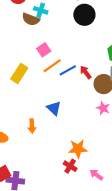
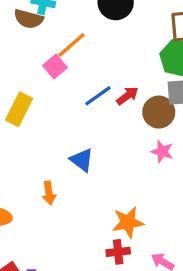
orange line: (52, 66) -> (71, 45), moved
red arrow: (86, 72) -> (127, 96), turned 96
red cross: (70, 166) -> (118, 252), turned -32

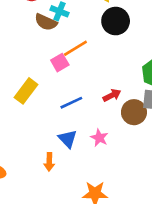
blue line: (98, 96) -> (71, 103), moved
pink star: (162, 151) -> (99, 138), moved
orange arrow: (49, 193) -> (49, 162), moved

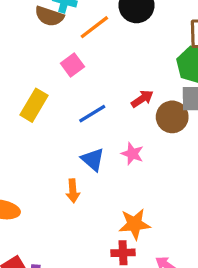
orange line: (75, 48) -> (94, 27), moved

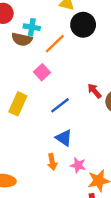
red arrow: (142, 99) -> (94, 91), turned -91
pink star: (132, 154) -> (78, 165), moved

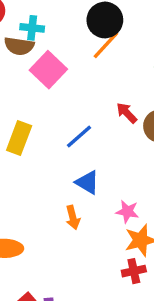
orange line: (55, 44) -> (106, 45), moved
pink square: (42, 72) -> (48, 70), moved, size x1.5
pink star: (78, 165) -> (127, 212), moved

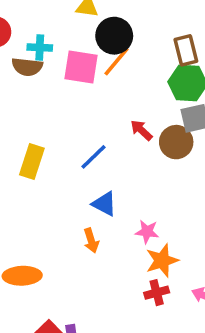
pink square: (48, 70) -> (81, 67), moved, turned -32

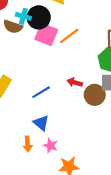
black circle: (114, 36) -> (39, 17), moved
red arrow: (141, 130) -> (75, 82), turned -40
pink star: (147, 232) -> (51, 146), moved

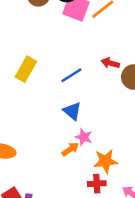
orange arrow: (28, 144) -> (70, 149), moved, turned -120

